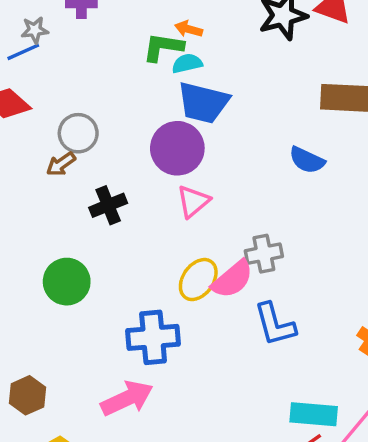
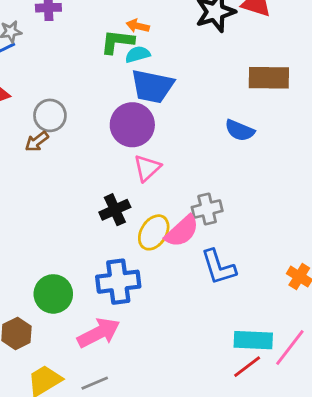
black cross: (108, 205) -> (115, 210), moved
green circle: (67, 282) -> (53, 294), moved

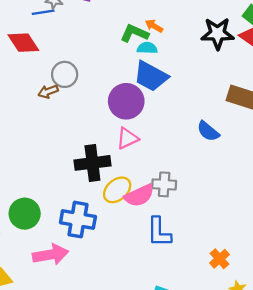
black cross: (115, 210) -> (92, 163), size x1.4

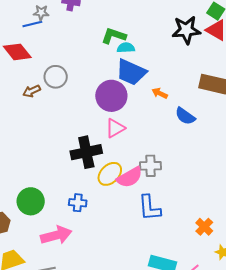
orange arrow: (154, 26) -> (160, 93), moved
brown arrow: (48, 91) -> (32, 91), moved
blue cross: (78, 220) -> (78, 203), size x0.6

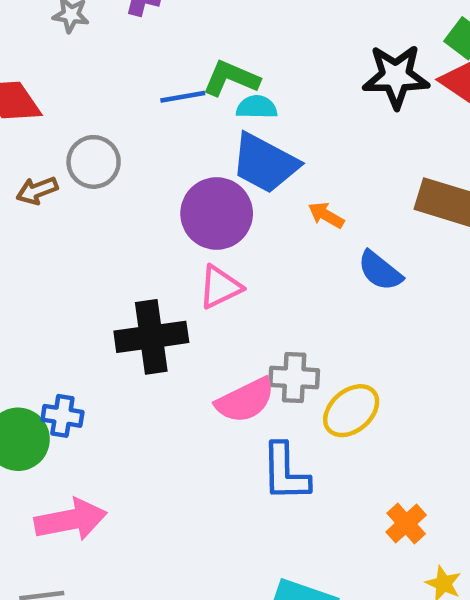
blue line: (32, 24) -> (183, 97), moved
yellow ellipse: (110, 174) -> (351, 411), moved
blue cross: (78, 203) -> (62, 416), moved

